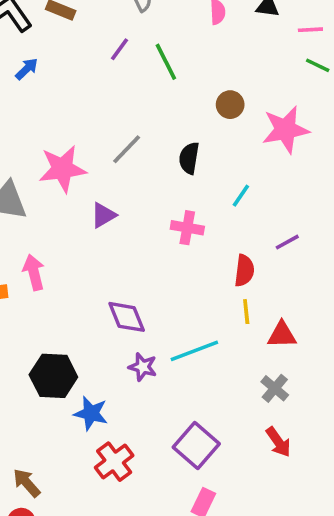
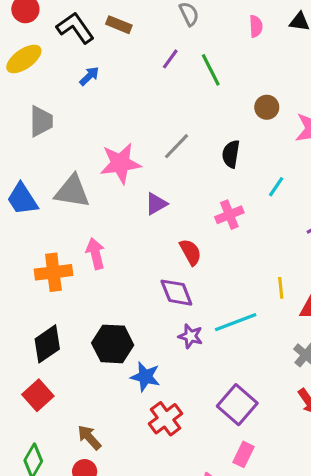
pink cross: (187, 228) -> (229, 215), turned -32
red semicircle: (244, 271) -> (190, 252), moved, turned -36

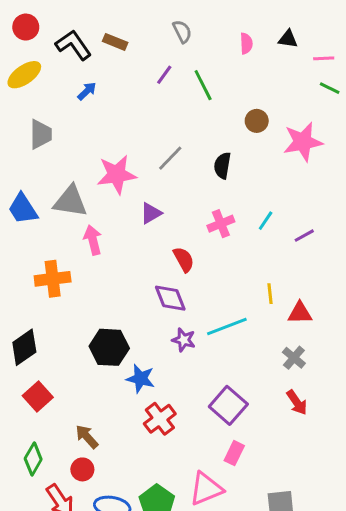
cyan line: (276, 187) -> (266, 221), moved
pink arrow: (96, 254) -> (93, 240), moved
black diamond: (47, 344) -> (24, 347), moved

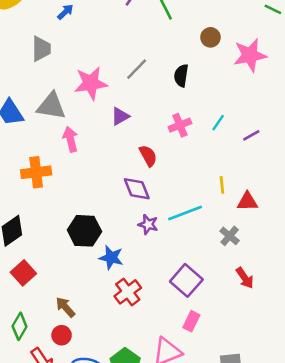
gray trapezoid: (41, 134) -> (41, 49), moved
gray cross: (294, 358) -> (230, 236), moved

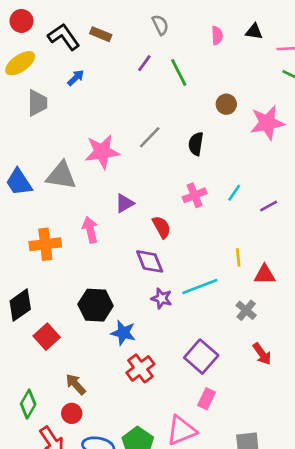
gray trapezoid: (41, 49) -> (37, 103), moved
purple triangle: (120, 116) -> (125, 203), moved
pink arrow: (70, 139) -> (90, 230), moved
red square: (23, 273) -> (47, 337), moved

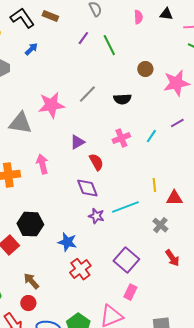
black semicircle: (196, 144) -> (122, 99), turned -102
purple triangle: (125, 203) -> (77, 142), moved
purple line: (269, 206) -> (177, 123), moved
black hexagon: (95, 305) -> (30, 224), moved

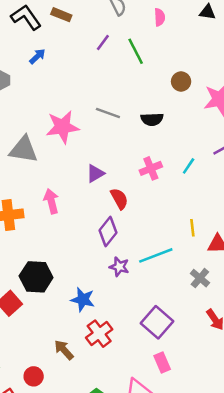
pink semicircle: (138, 17) -> (160, 17), moved
gray line: (87, 94) -> (108, 113), turned 66
purple diamond: (87, 188) -> (108, 231), turned 60
brown arrow: (31, 281) -> (64, 350), moved
pink rectangle: (130, 292) -> (162, 363), turned -49

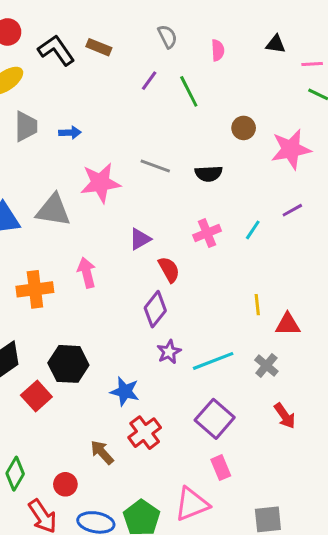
blue arrow: (37, 56) -> (70, 133), moved, turned 42
cyan line: (156, 255) -> (213, 361), moved
purple star: (119, 267) -> (169, 352), turned 30

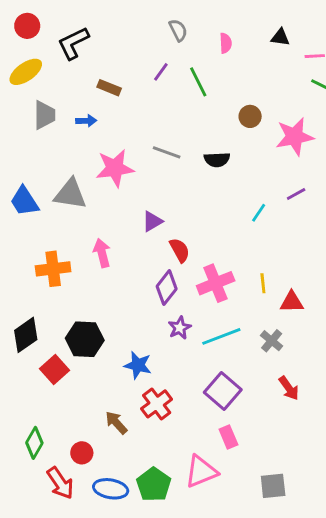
brown rectangle: (99, 47) -> (109, 88), moved
black L-shape: (56, 50) -> (73, 43), turned -81
pink cross: (207, 233) -> (216, 283), moved, size x1.4

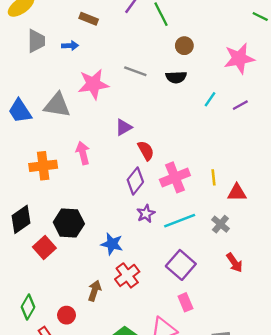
brown circle: (250, 116) -> (184, 46), moved
cyan line: (259, 213) -> (210, 99), moved
brown arrow: (116, 423) -> (94, 291), turned 60

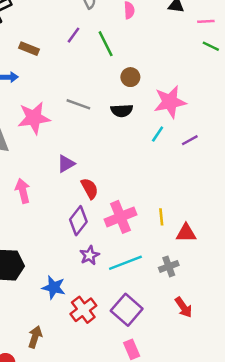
pink star: (239, 58) -> (170, 102), moved
gray cross: (220, 224) -> (169, 266), turned 30
red cross: (127, 275) -> (83, 310), moved

